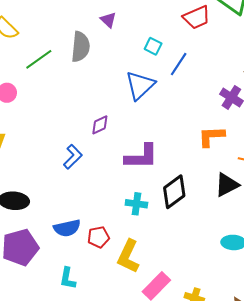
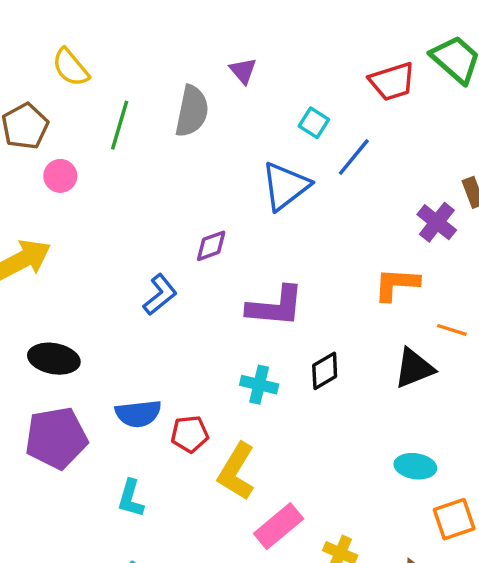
green line: (39, 59) -> (120, 125), turned -44
black diamond: (174, 192) -> (325, 371), size x0.7

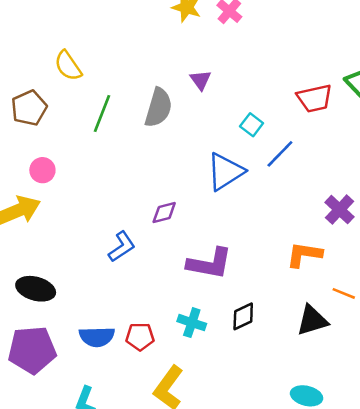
pink circle: (60, 176) -> (42, 170), moved
red pentagon: (190, 434) -> (140, 337), moved

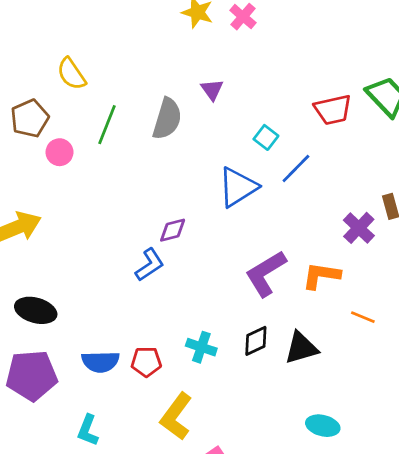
pink circle: (42, 170) -> (60, 152), moved
blue L-shape: (122, 247) -> (150, 265), moved
purple L-shape: (210, 263) -> (266, 273), moved, turned 138
black triangle: (312, 320) -> (301, 348), moved

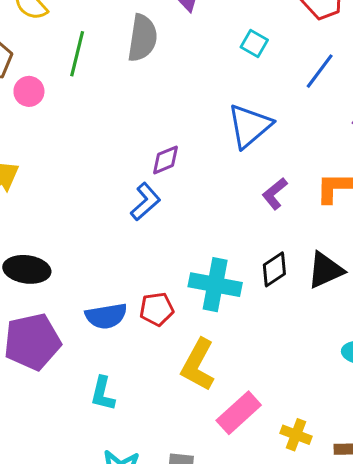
blue line: (296, 168) -> (320, 71), moved
blue triangle: (238, 187) -> (250, 126), moved
purple L-shape: (266, 273) -> (275, 194), size x0.6
cyan cross: (201, 347) -> (215, 285), size x1.5

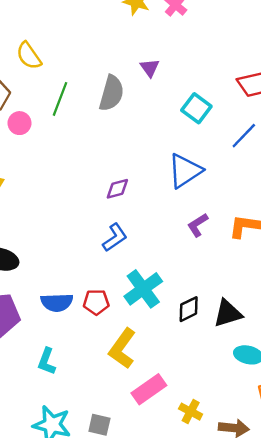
cyan square: (254, 44) -> (196, 108), size x1.4
blue L-shape: (145, 202) -> (115, 237), moved
black diamond: (274, 269) -> (189, 309), moved
black triangle: (325, 270) -> (228, 313), moved
cyan cross: (215, 285) -> (143, 289), turned 36

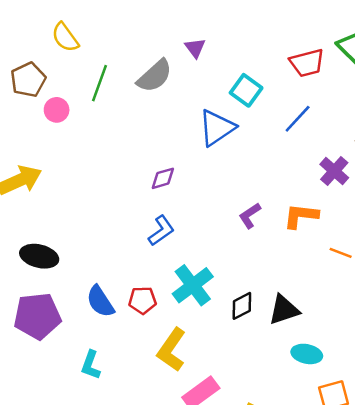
gray semicircle: (111, 93) -> (155, 76), turned 33
blue triangle: (185, 171) -> (217, 128), moved
blue semicircle: (57, 302) -> (100, 301), turned 60

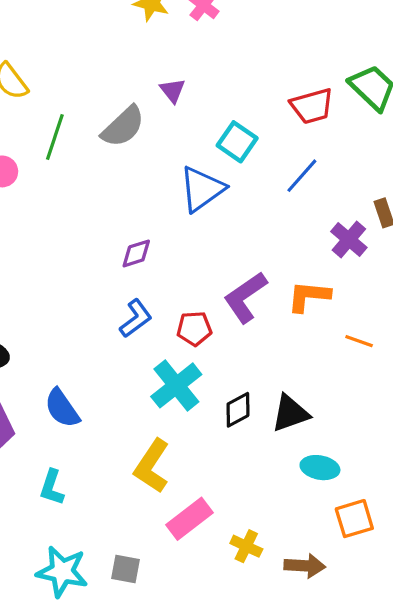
purple L-shape: (250, 216) -> (245, 297), size x1.6
red pentagon: (142, 300) -> (194, 329), moved

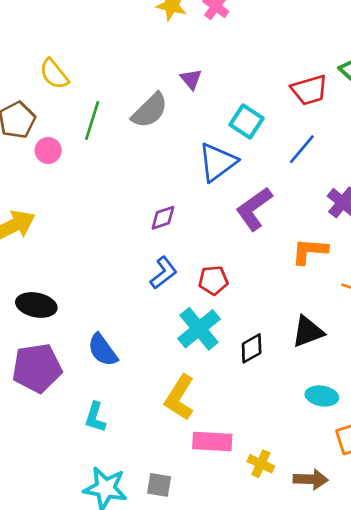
purple L-shape: (245, 297) -> (254, 209), moved
black triangle: (290, 413) -> (308, 332), moved
pink rectangle: (189, 519) -> (212, 441), turned 42

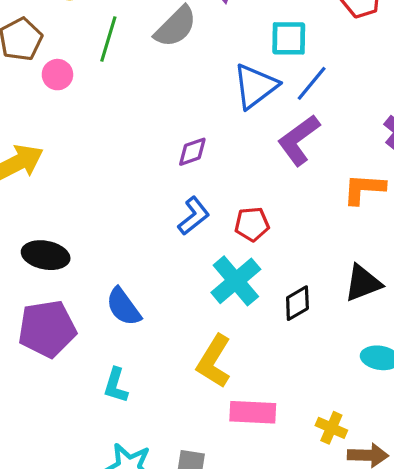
cyan square: (247, 122) -> (289, 38), turned -32
blue line: (302, 149) -> (312, 83), moved
yellow cross: (261, 464) -> (331, 428), moved

